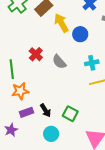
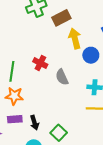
red cross: (36, 54) -> (40, 63), turned -32

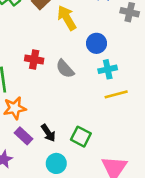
blue circle: (91, 55) -> (97, 43), moved
purple rectangle: (15, 119) -> (23, 136), turned 64

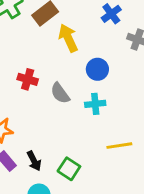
cyan cross: (108, 69) -> (95, 104), moved
yellow line: (116, 94) -> (119, 146), moved

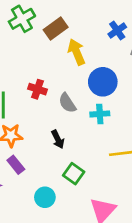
blue circle: (97, 69) -> (103, 82), size x1.4
black arrow: (34, 161) -> (58, 139), moved

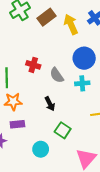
yellow arrow: (76, 52) -> (71, 24), moved
purple rectangle: (16, 165) -> (17, 124), turned -56

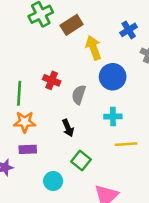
yellow arrow: (71, 24) -> (93, 48), moved
gray semicircle: (57, 75) -> (79, 95), turned 49
cyan cross: (82, 83) -> (113, 117), moved

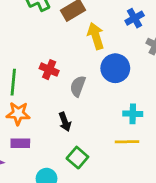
cyan cross: (113, 117) -> (133, 114), moved

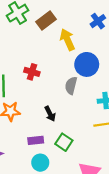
gray semicircle: (78, 86) -> (71, 86), moved
purple rectangle: (20, 143) -> (36, 140), moved

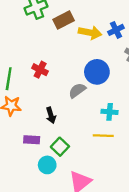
yellow arrow: (67, 40) -> (90, 33), moved, turned 115
gray semicircle: (71, 86) -> (77, 90), turned 30
cyan circle: (40, 163) -> (47, 165), moved

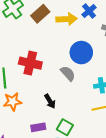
red cross: (40, 70) -> (30, 63), size x1.5
gray semicircle: (77, 90) -> (68, 73), turned 98

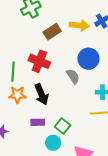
brown rectangle: (40, 14) -> (52, 32), moved
black arrow: (50, 101) -> (41, 94), moved, size x1.5

